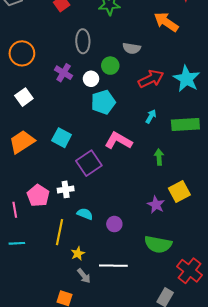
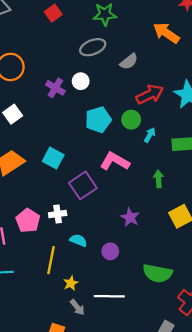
gray ellipse: (83, 41) -> (93, 47), moved, turned 70
gray semicircle: (132, 48) -> (129, 61), turned -48
green circle: (110, 66) -> (131, 120), moved
white circle: (91, 79) -> (81, 81), moved
purple star: (156, 205) -> (130, 217), moved

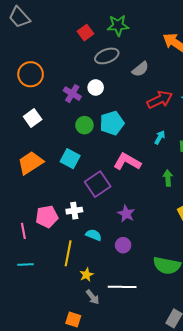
red square: (53, 13) -> (85, 33), moved
green circle: (131, 120) -> (84, 125), moved
purple star: (130, 217) -> (126, 214), moved
pink pentagon: (28, 221) -> (47, 217), turned 30

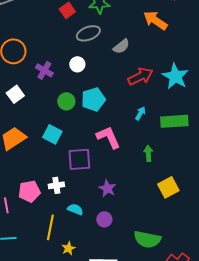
purple cross: (72, 94) -> (44, 70), moved
pink L-shape: (127, 162) -> (108, 137), turned 36
purple square: (98, 184) -> (79, 159), turned 30

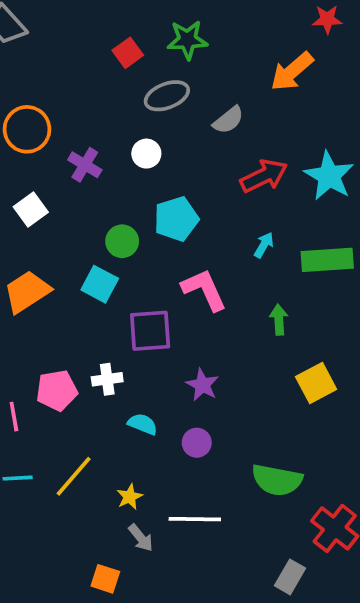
orange arrow: (155, 20) -> (292, 72), turned -75
green circle: (66, 101) -> (122, 241), moved
yellow line: (50, 227) -> (74, 476), moved, turned 30

